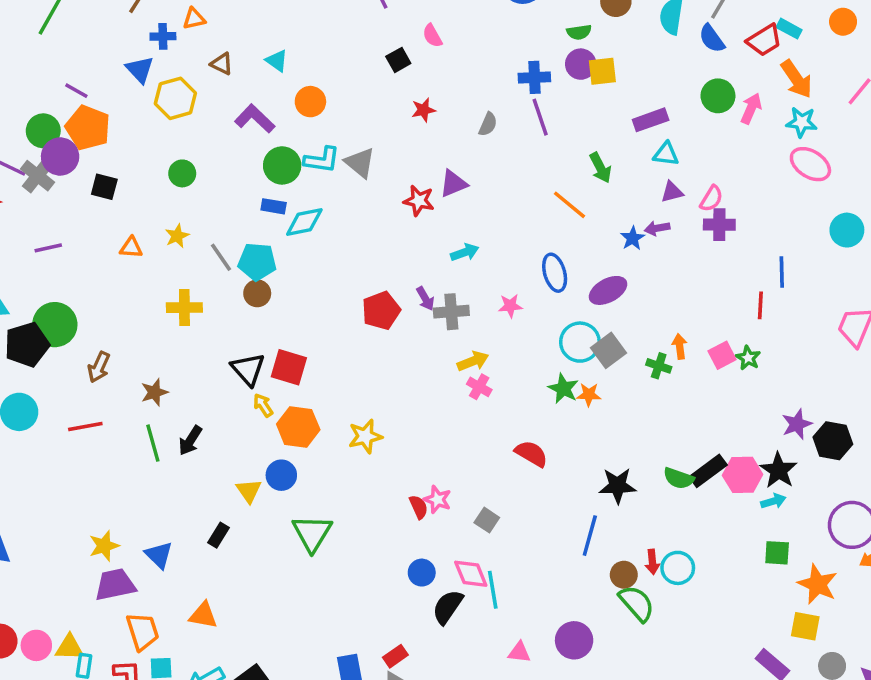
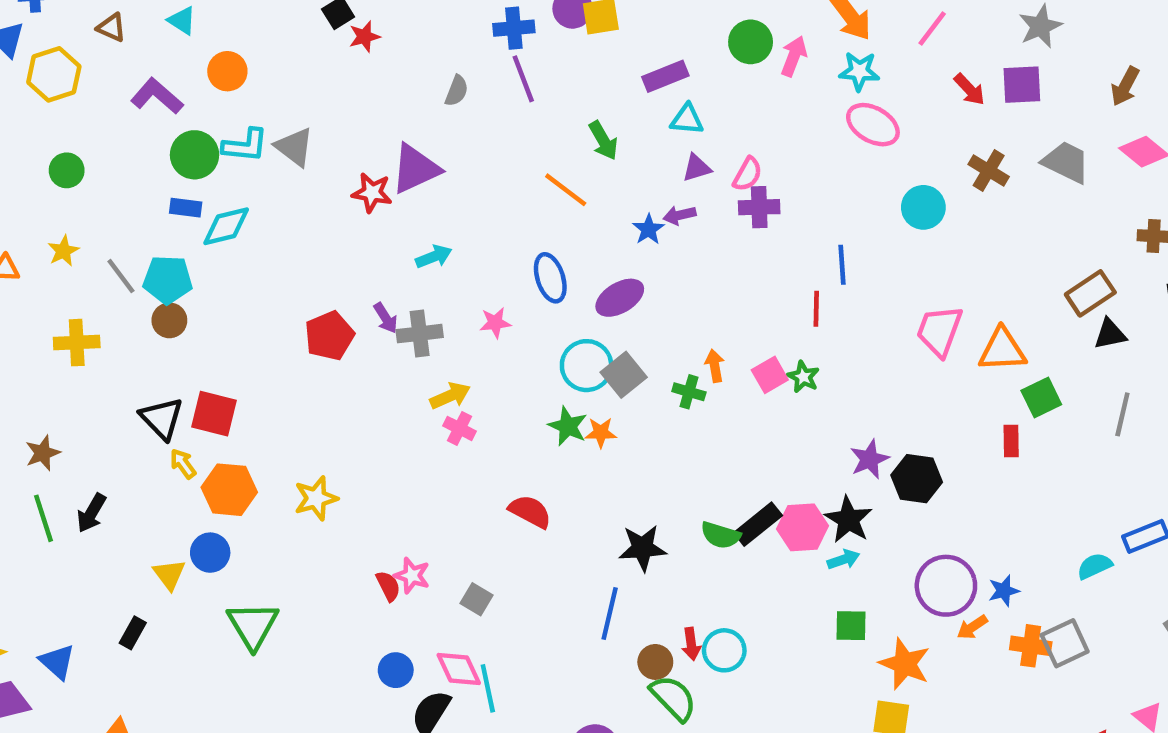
red star: (423, 110) -> (364, 37), moved
purple triangle: (453, 184) -> (415, 169), size x1.4

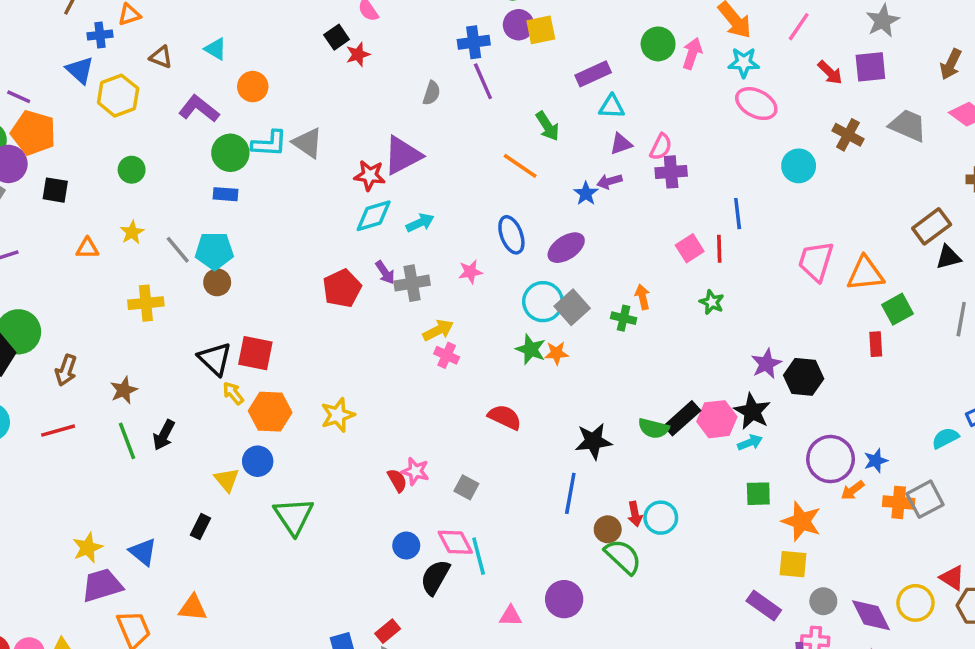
cyan diamond: (226, 226) -> (374, 216), moved
pink square: (770, 375) -> (690, 248), moved

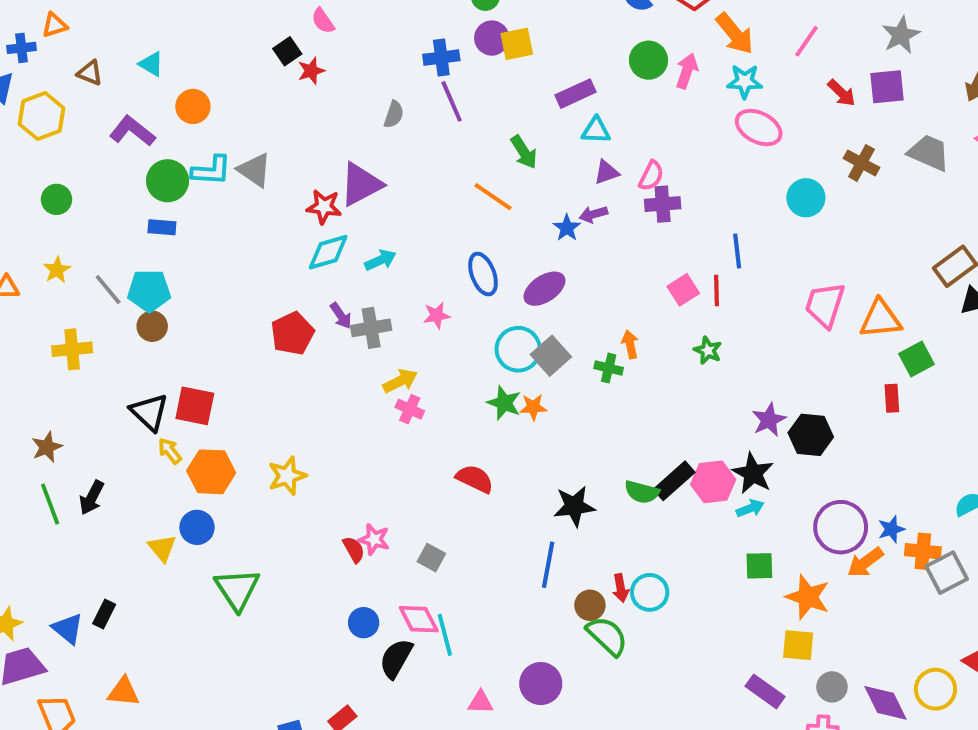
orange arrow: (853, 490) -> (865, 562), size x1.4
orange cross: (899, 502) -> (923, 551), moved
black rectangle: (201, 527) -> (104, 614), moved

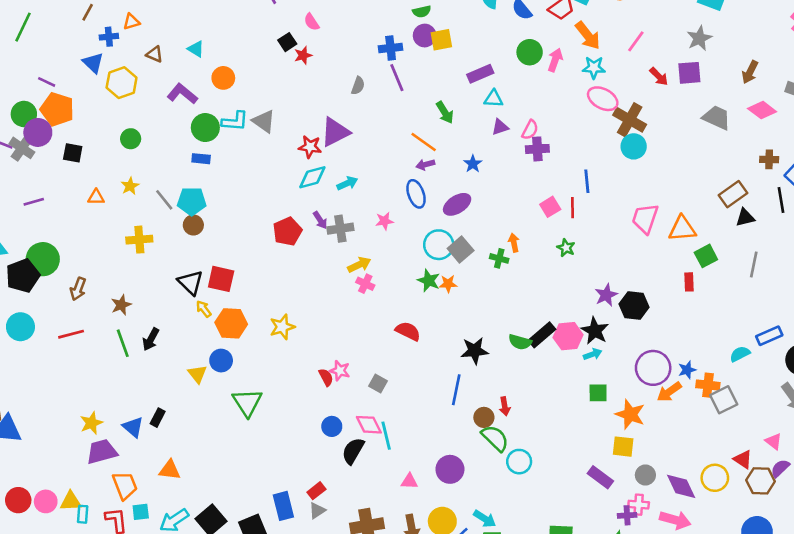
brown cross: (861, 163) -> (630, 120), moved, size x1.4
purple arrow: (593, 214) -> (425, 164), moved
cyan circle: (650, 592) -> (519, 462), moved

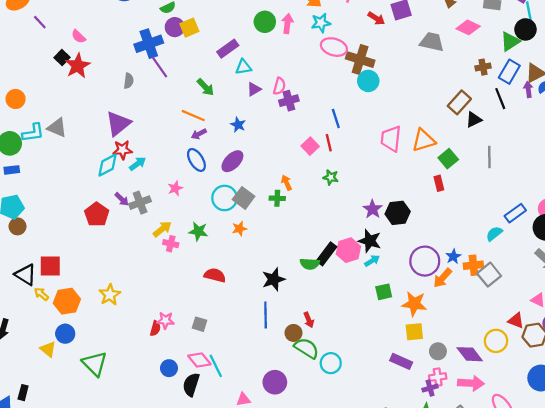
blue cross: (391, 48) -> (149, 44), size x1.4
red star: (303, 55) -> (78, 66), size x1.6
red star: (310, 147) -> (122, 150), moved
green star: (429, 281) -> (198, 231), moved
red semicircle: (326, 377) -> (155, 328), turned 56

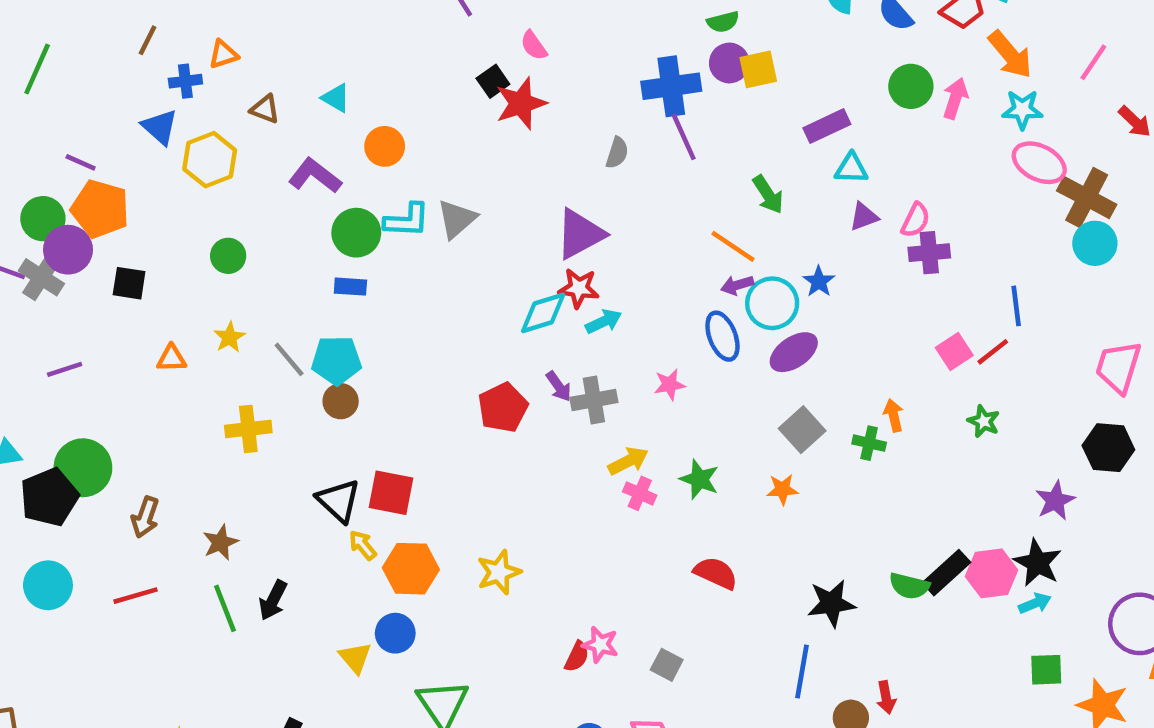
gray triangle: (57, 128) -> (457, 219), turned 45
red line: (329, 143) -> (993, 352), turned 54
cyan circle: (225, 198) -> (772, 303), moved
black hexagon: (398, 213) -> (1108, 448), moved

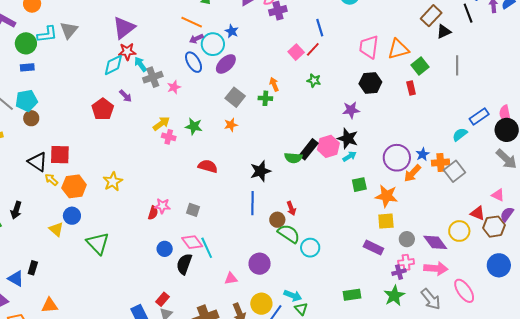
cyan arrow: (604, 321) -> (140, 64), turned -91
gray cross: (594, 400) -> (153, 77), moved
purple star: (1055, 501) -> (351, 110), turned 30

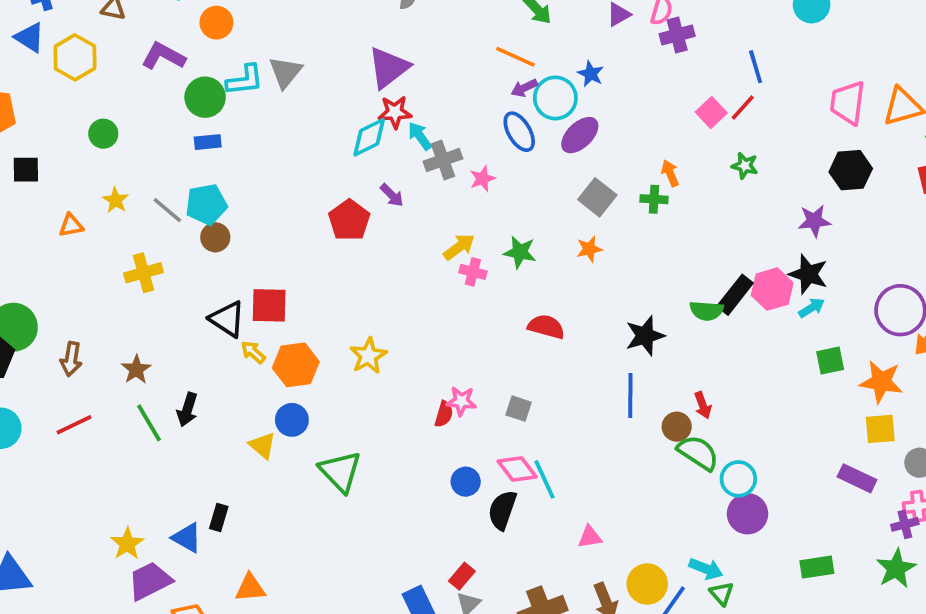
purple circle: (260, 264) -> (748, 514), moved

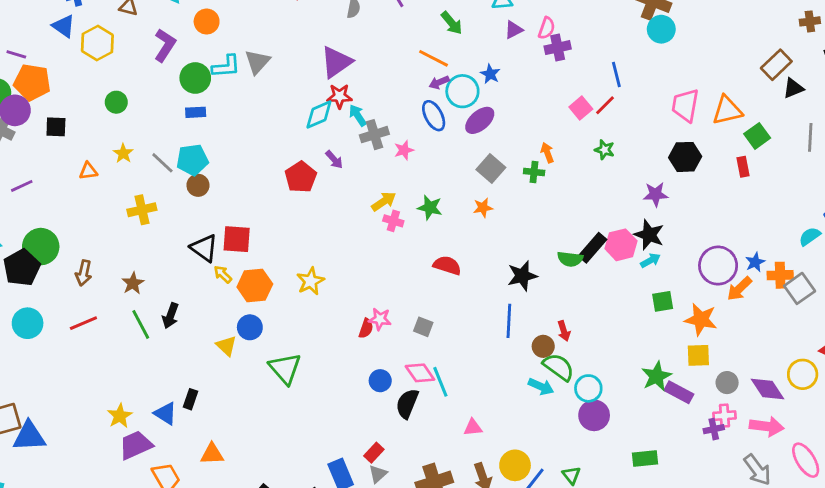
purple L-shape: (163, 56) -> (165, 45), turned 92
cyan arrow: (706, 569) -> (541, 387), moved
green star: (896, 569) -> (657, 376), moved

